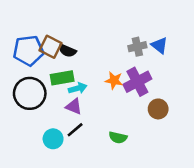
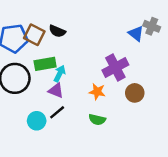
gray cross: (137, 47) -> (152, 26), moved, turned 35
black semicircle: (67, 51) -> (57, 31), moved
orange star: (114, 80) -> (97, 92), moved
cyan arrow: (78, 88) -> (60, 74), turned -49

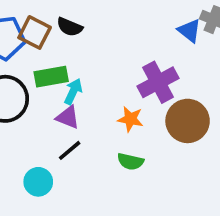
brown circle: (135, 93) -> (188, 121), size x1.5
cyan circle: (37, 121) -> (38, 182), moved

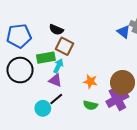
brown square: (35, 32) -> (65, 46), moved
purple cross: (158, 82) -> (117, 99), moved
cyan circle: (38, 182) -> (43, 108), moved

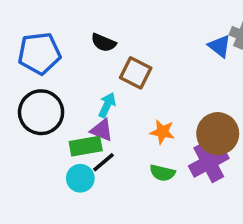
brown square: (65, 46) -> (136, 73), moved
green rectangle: (46, 58) -> (86, 146), moved

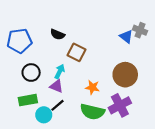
black circle: (41, 112) -> (31, 73), moved, size x0.7
brown circle: (218, 134) -> (125, 75), moved
green rectangle: (86, 146) -> (28, 100), moved
green semicircle: (162, 173) -> (92, 112), size x1.6

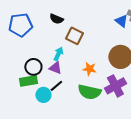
black circle: (31, 73) -> (33, 67), moved

